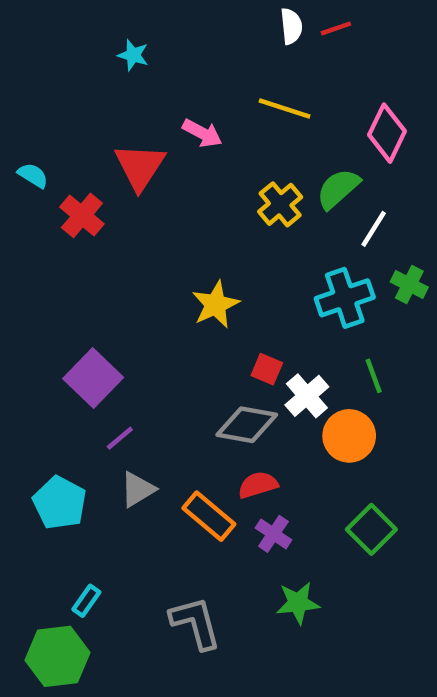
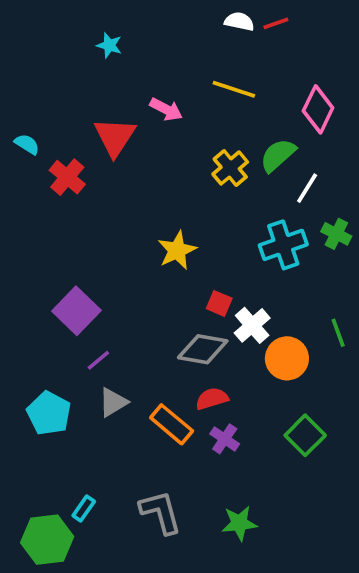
white semicircle: (291, 26) -> (239, 22), turned -72
green line: (374, 376) -> (338, 333), moved
cyan rectangle: (86, 601) -> (84, 508), moved
green star: (298, 603) -> (239, 523), moved

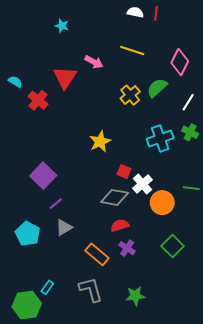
red line: (276, 23) -> (156, 13), turned -64
white line: (307, 188) -> (188, 102), moved
green line: (338, 333) -> (191, 188), turned -63
orange rectangle: (172, 424) -> (97, 254), moved

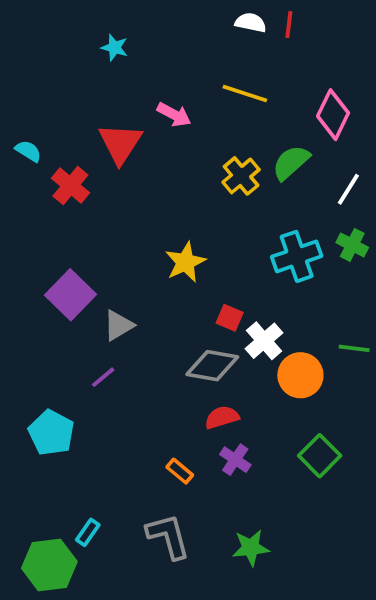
purple square: (43, 176) -> (70, 295), moved
gray triangle: (64, 227) -> (118, 325), moved
orange rectangle: (97, 254) -> (180, 471), size x0.6

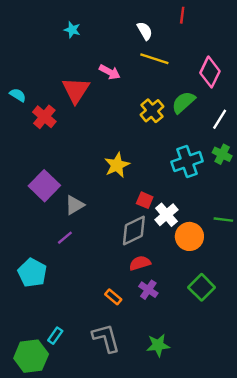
white semicircle: (251, 23) -> (145, 31), moved, turned 48
gray diamond: (212, 366) -> (134, 230), turned -36

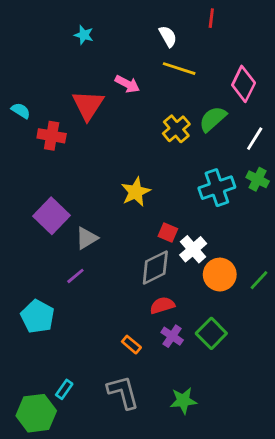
red cross: (44, 117) -> (52, 136), turned -30
green line: (223, 220) -> (259, 280), moved, turned -54
green square: (202, 287) -> (211, 333), moved

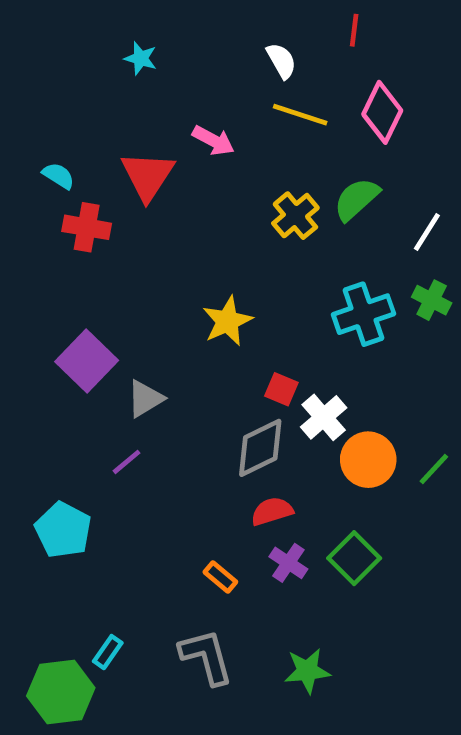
pink diamond: (244, 84) -> (382, 112), moved
cyan semicircle: (21, 111) -> (58, 176), moved

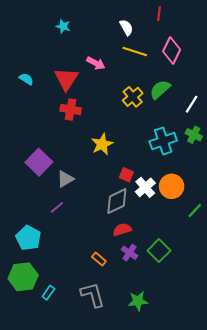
red cross: (87, 227) -> (71, 109), moved
orange circle: (368, 460) -> (172, 186), moved
green hexagon: (61, 692) -> (23, 277), moved

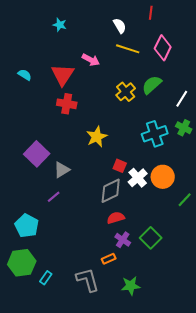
orange rectangle: (99, 259) -> (109, 259), moved, turned -64

